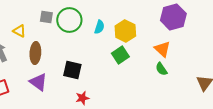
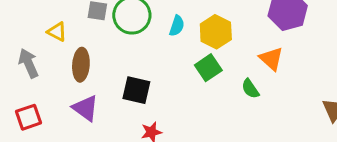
green semicircle: (161, 69) -> (250, 89), moved

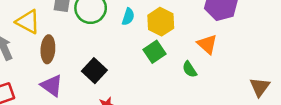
yellow triangle: (57, 32) -> (28, 22), size x1.5
black square: (136, 90) -> (94, 71), turned 30

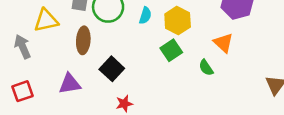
yellow triangle: (28, 22) -> (46, 21), turned -40
brown ellipse: (48, 49) -> (83, 40), moved
purple triangle: (52, 86) -> (70, 84), turned -45

